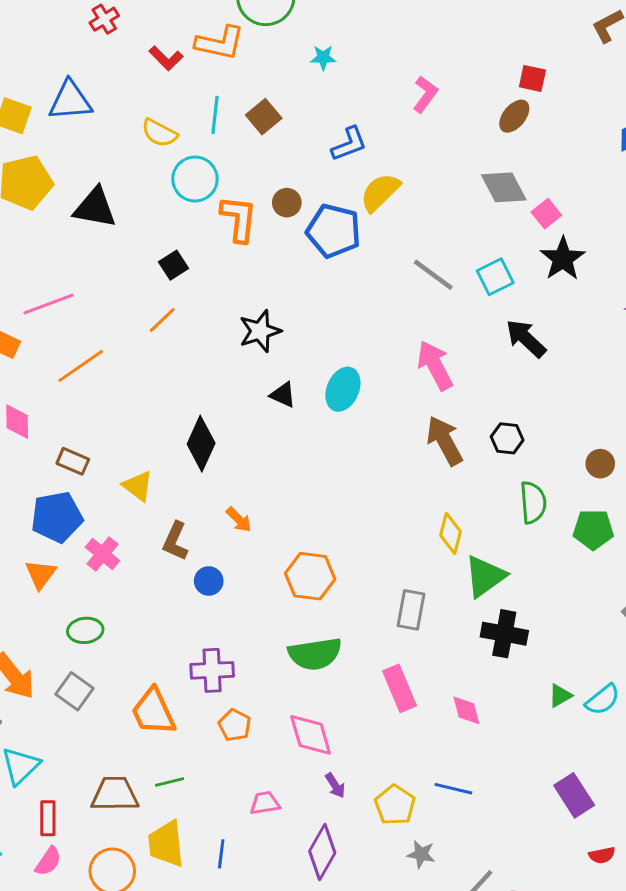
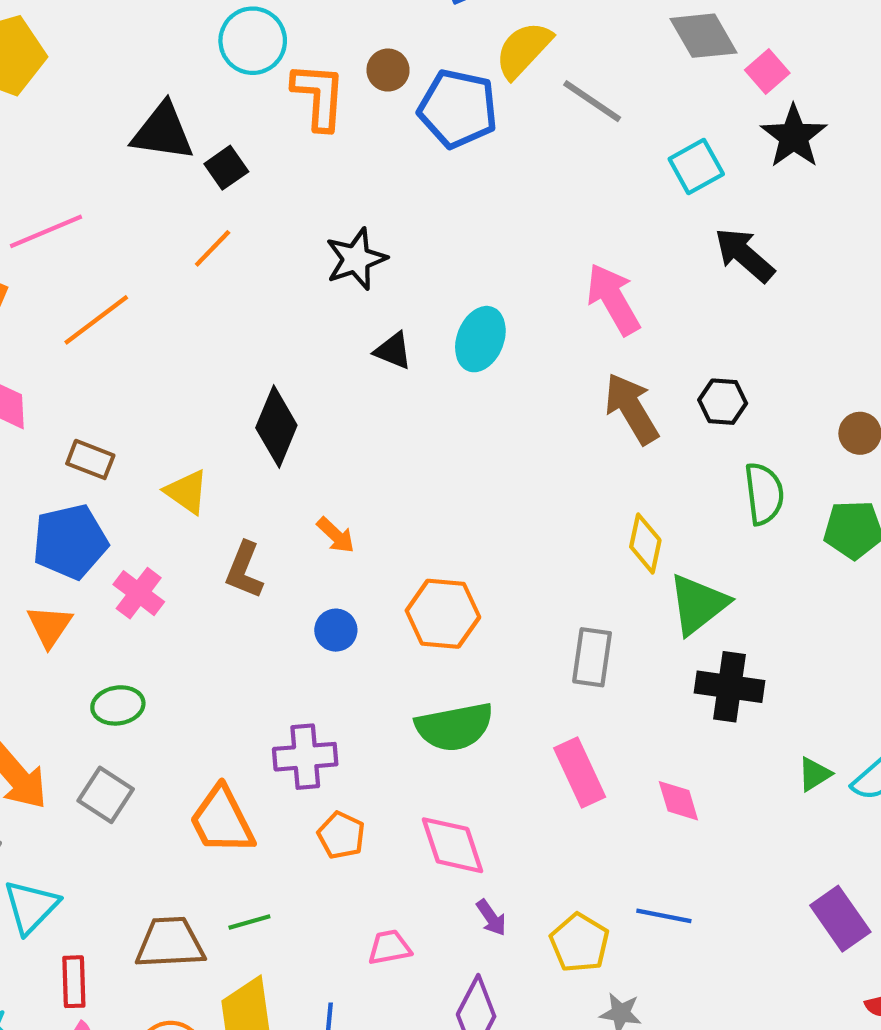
black triangle: (95, 208) -> (163, 132), moved
gray line: (433, 275) -> (592, 101), moved
blue circle: (209, 581) -> (336, 630), moved

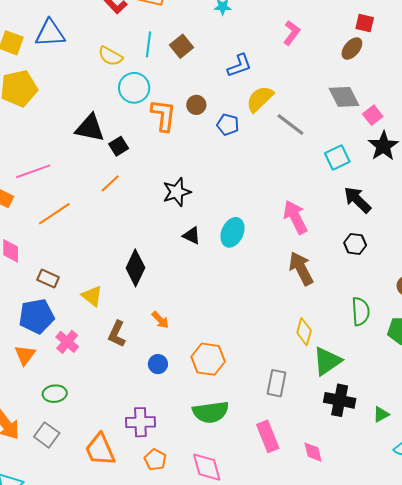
blue pentagon: (458, 109) -> (228, 125), size x0.6
black hexagon: (723, 402) -> (355, 244), moved
green triangle: (814, 774) -> (381, 414), moved

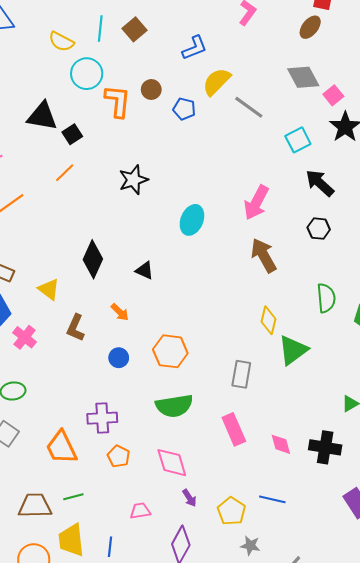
pink arrow: (295, 217) -> (256, 203), turned -124
black triangle: (192, 236) -> (145, 270), moved
black cross: (340, 400) -> (325, 447), moved

